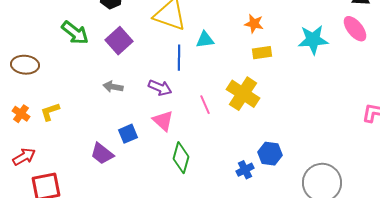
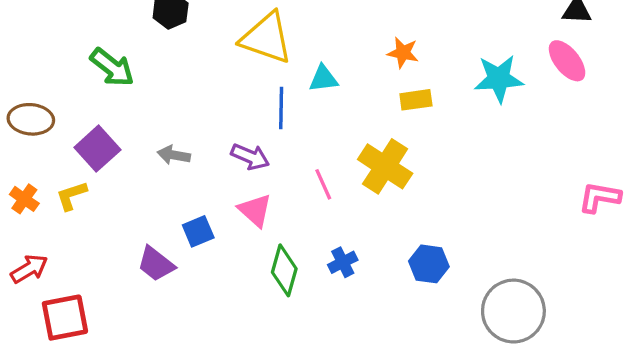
purple square: (119, 41) -> (97, 149), moved
blue cross: (245, 170) -> (343, 262), moved

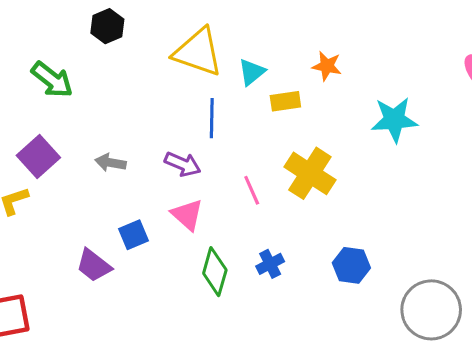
cyan triangle: (323, 79) -> (252, 72), moved, turned -32
cyan star: (499, 79) -> (394, 120), moved
yellow rectangle: (416, 100) -> (285, 101), moved

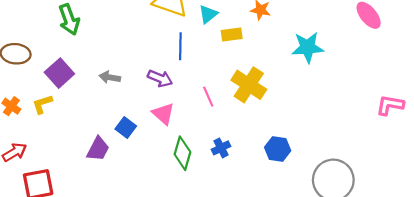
green arrow: (52, 80) -> (69, 20), turned 32
blue square: (134, 235) -> (126, 128), turned -30
purple trapezoid: (94, 265) -> (98, 149), turned -100

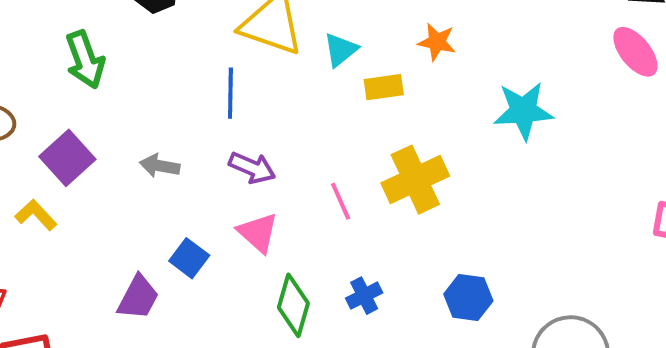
blue line: (180, 46) -> (230, 93), moved
yellow cross: (249, 85) -> (415, 180), turned 32
yellow L-shape: (42, 104) -> (36, 215), turned 65

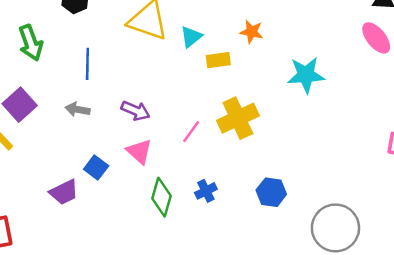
blue line: (230, 93) -> (87, 64), moved
pink line: (341, 201) -> (191, 132), turned 60
purple trapezoid: (138, 297) -> (64, 192), turned 36

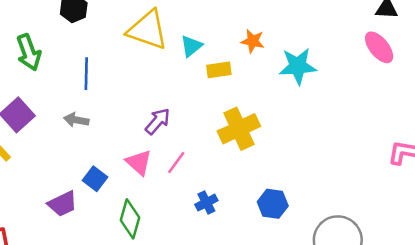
cyan star: (306, 75) -> (298, 66), moved
purple arrow: (136, 111) -> (158, 121), moved, turned -72
pink line: (191, 132) -> (176, 162), moved
green diamond: (161, 197) -> (130, 219), moved

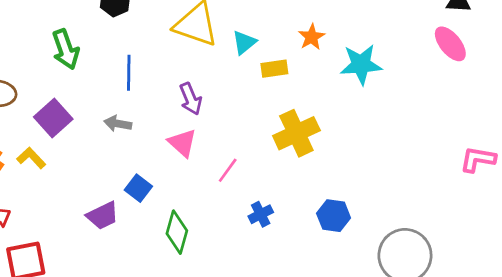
orange star: (253, 41) -> (312, 37), turned 30
purple arrow: (158, 121) -> (191, 99), moved, turned 116
pink triangle: (139, 162) -> (182, 143), moved

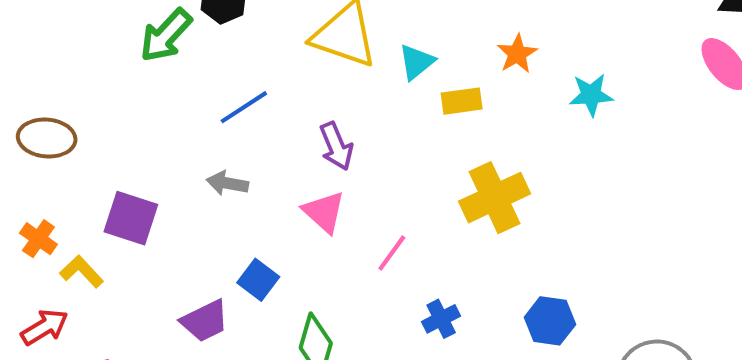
green arrow: (66, 49) -> (166, 35), moved, turned 63
cyan star: (361, 64) -> (591, 95), size x0.7
blue line: (129, 73) -> (244, 107), turned 56
purple square: (53, 118) -> (131, 218), moved, turned -30
yellow L-shape: (31, 158) -> (82, 272), moved

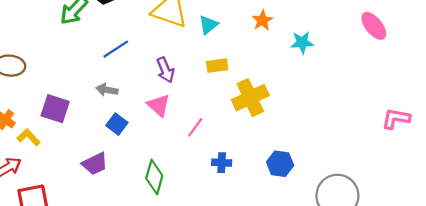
yellow rectangle: (462, 101) -> (217, 66), moved
blue square: (258, 280) -> (117, 124), moved
blue cross: (441, 319) -> (222, 163), turned 30

